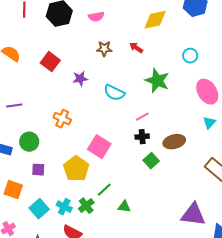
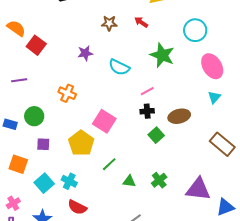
cyan circle: (190, 56) -> (195, 30), size x1.5
red square: (50, 62) -> (36, 45), moved
green cross: (86, 206) -> (159, 180), moved

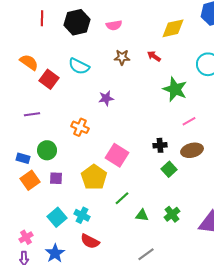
purple star: (85, 53) -> (106, 98), moved
cyan semicircle: (119, 67) -> (79, 66), moved
pink line: (147, 91) -> (189, 121), moved
orange square: (18, 164) -> (30, 180), moved, turned 36

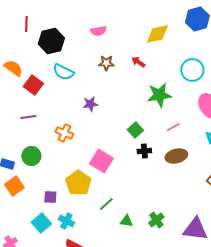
black hexagon: (77, 22) -> (51, 41), moved
green star: (175, 89) -> (159, 95), turned -30
purple line: (32, 114) -> (28, 117), moved
green square: (169, 169) -> (135, 130), moved
purple square: (56, 178) -> (50, 197), moved

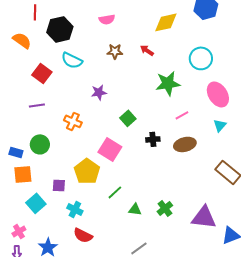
orange semicircle: (13, 68) -> (22, 40), moved
green square: (135, 130) -> (128, 118), moved
orange square: (14, 186) -> (23, 174), turned 30
cyan square: (41, 223) -> (36, 203), moved

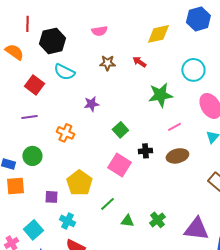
pink square: (110, 149) -> (119, 165), moved
cyan square: (36, 203) -> (33, 230), moved

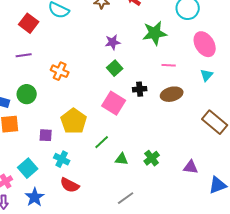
purple star: (91, 104) -> (113, 42), moved
pink line: (174, 127) -> (169, 65), turned 32
purple triangle: (196, 229) -> (191, 167), size x0.6

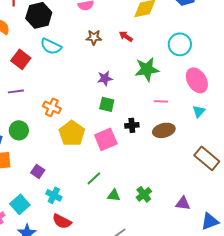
green square: (115, 68) -> (107, 104), turned -35
pink square: (114, 103) -> (106, 139), turned 35
yellow pentagon: (74, 121) -> (72, 133), moved
purple square: (46, 135) -> (38, 171), turned 32

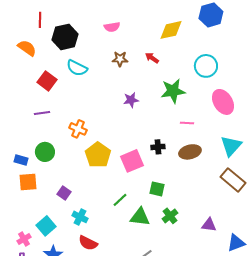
green square: (107, 104) -> (157, 189), moved
cyan triangle: (199, 111) -> (231, 146), moved, size x1.6
green triangle: (114, 195) -> (140, 217), size x1.5

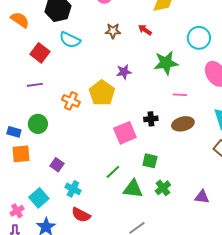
yellow pentagon: (98, 155) -> (102, 93), moved

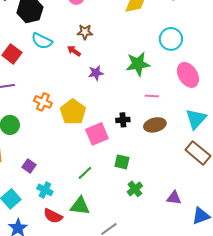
red arrow: (145, 30) -> (74, 51), moved
yellow pentagon: (102, 93) -> (73, 112), moved
green triangle: (133, 189) -> (80, 206), moved

